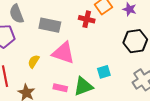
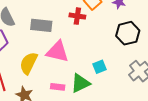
yellow semicircle: (34, 61) -> (29, 63), size x1.6

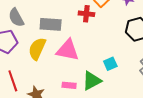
yellow semicircle: (29, 63) -> (37, 49), moved

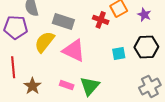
cyan square: (110, 64) -> (119, 54), moved
green triangle: (92, 81) -> (90, 86), turned -35

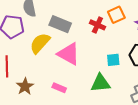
green triangle: (90, 86) -> (100, 83), moved, turned 40

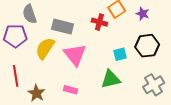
pink triangle: (69, 54) -> (75, 55), turned 30

